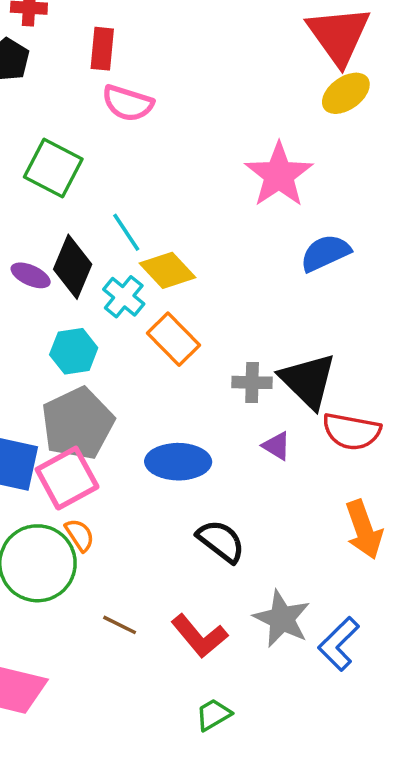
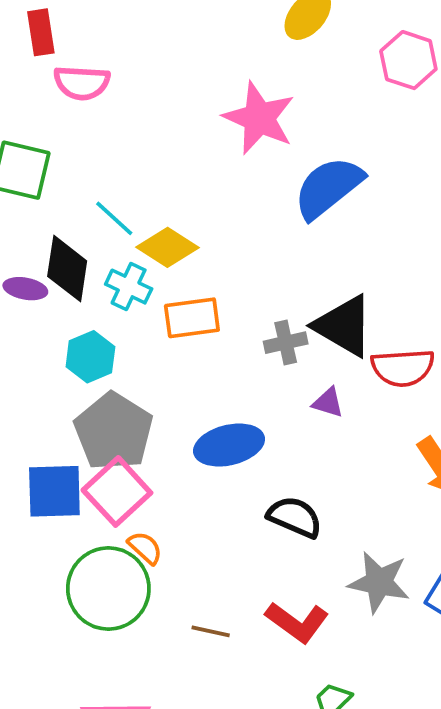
blue semicircle: (325, 253) -> (328, 188), size x1.4
orange rectangle: (174, 339) -> (192, 318), turned -39

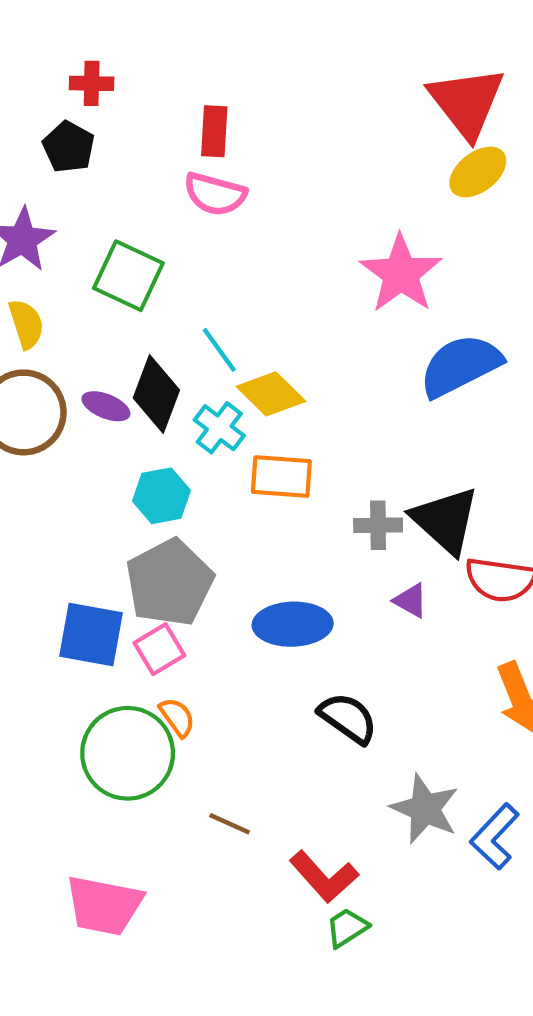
red rectangle: (41, 32) -> (214, 131), moved
pink square: (117, 491) -> (159, 649), size x0.7
red L-shape: (297, 622) -> (324, 877), moved

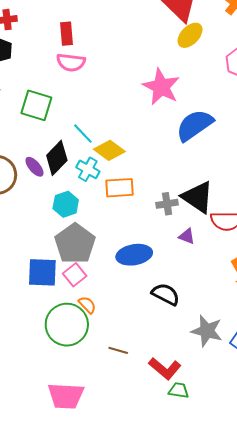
black diamond: (156, 394) -> (57, 158), turned 32
purple ellipse: (106, 406) -> (34, 167), turned 35
green trapezoid: (347, 928) -> (179, 390), turned 50

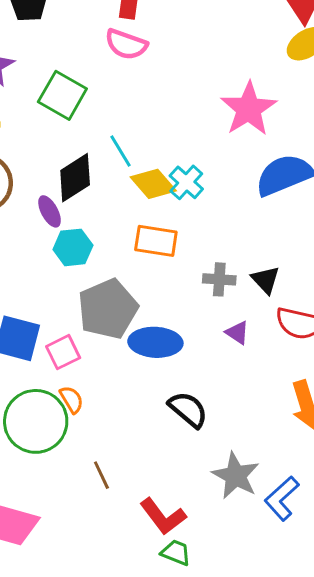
purple ellipse: (34, 167) -> (50, 211), moved
cyan cross: (88, 169) -> (186, 182), moved
black triangle: (198, 197) -> (265, 280), size x0.6
gray pentagon: (75, 244) -> (108, 309), moved
brown line: (118, 350) -> (101, 475), turned 36

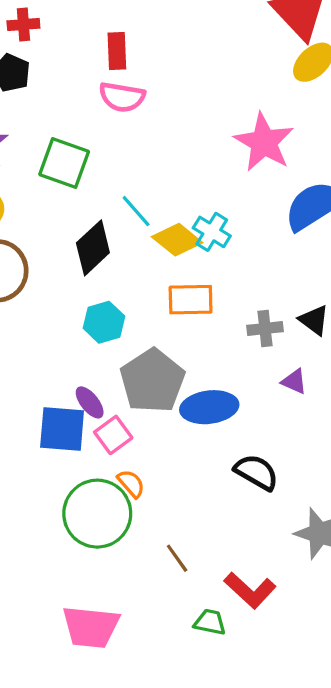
purple ellipse: (50, 211) -> (90, 402), moved
green trapezoid: (176, 553) -> (210, 622), moved

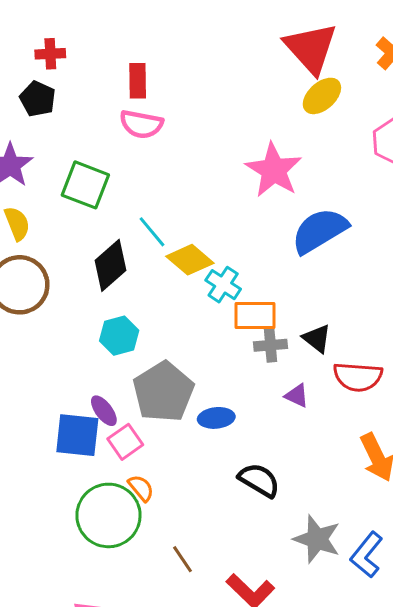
cyan cross: (212, 232) -> (223, 285), moved
orange rectangle: (191, 300) -> (255, 316), moved
blue ellipse: (209, 407) -> (216, 418), size x0.7

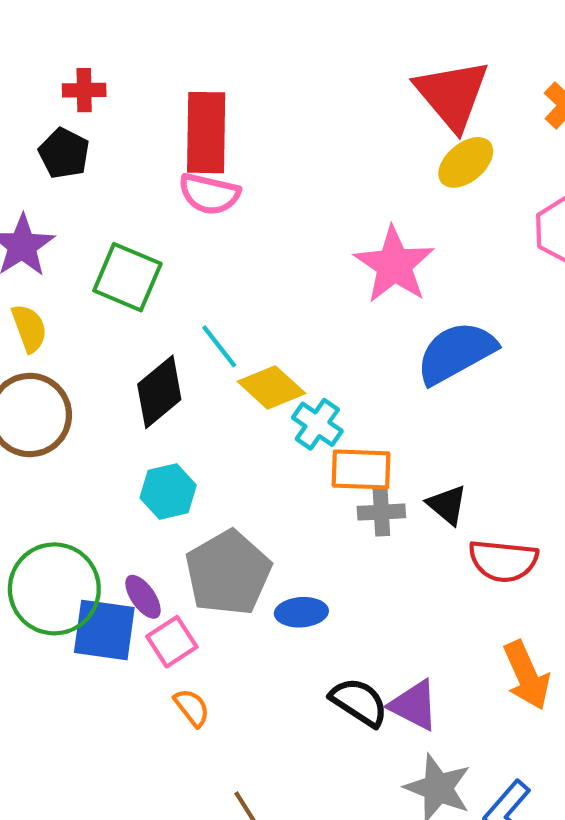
red rectangle: (138, 81) -> (206, 133), size x1.6
purple triangle: (297, 396) -> (414, 705), moved, size x1.5
green circle: (108, 515) -> (54, 589), moved

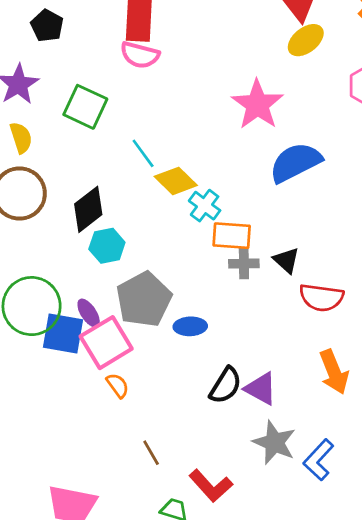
black diamond: (159, 392) -> (88, 209), moved
pink square: (172, 642) -> (106, 343), size x1.6
black semicircle: (359, 702) -> (225, 385), turned 87

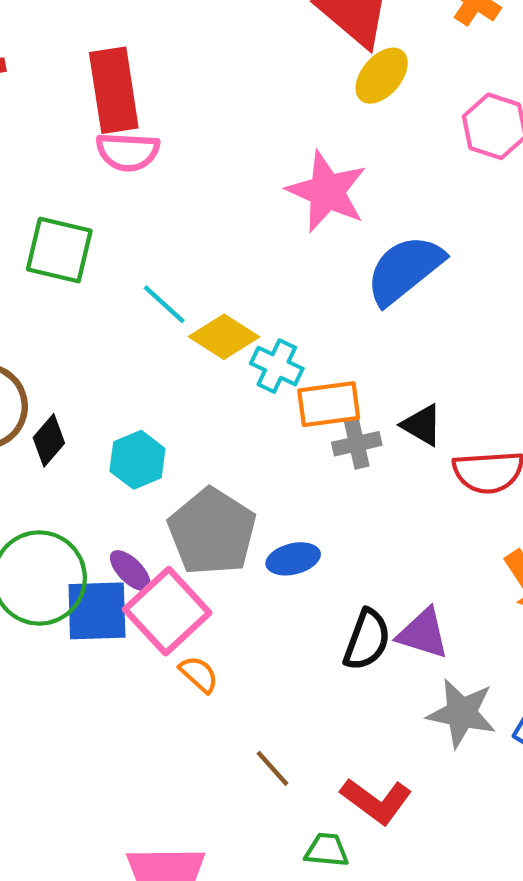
black diamond: (88, 209) -> (49, 440), moved, size x0.7

